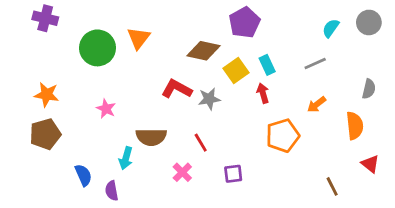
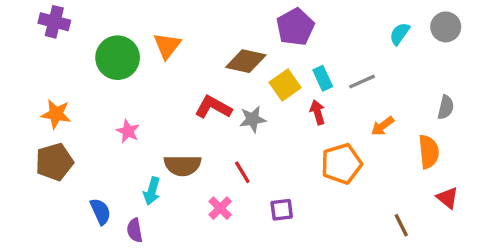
gray line: (315, 63) -> (362, 82), moved

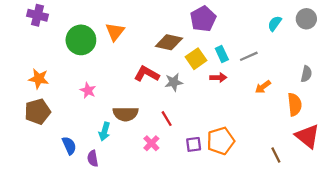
red arrow: (318, 112) -> (218, 77), turned 105
orange pentagon: (341, 164) -> (221, 141), moved
red triangle: (447, 198) -> (308, 136), size x1.6

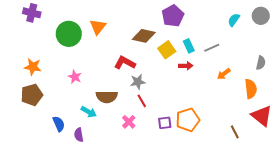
gray star: (174, 82) -> (138, 82), moved
cyan arrow: (104, 131) -> (89, 112), turned -77

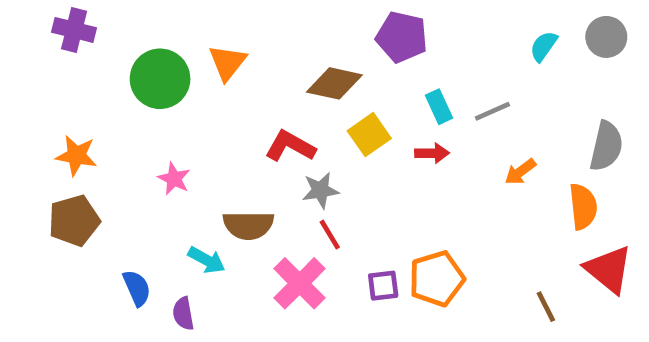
purple pentagon: (173, 16) -> (402, 37), turned -30
yellow square: (167, 50) -> (369, 135), moved
gray semicircle: (261, 63) -> (606, 146), size x1.5
pink cross: (129, 122) -> (300, 283), size x1.6

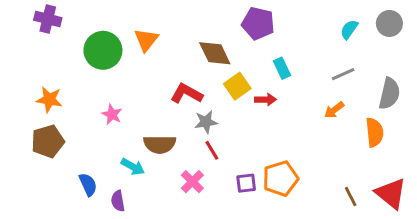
brown diamond: (334, 83) -> (215, 53), turned 52
gray line: (492, 111) -> (343, 74), moved
red arrow: (432, 153) -> (266, 100), moved
red triangle: (609, 269) -> (391, 194), moved
pink cross: (300, 283) -> (192, 182), size x0.7

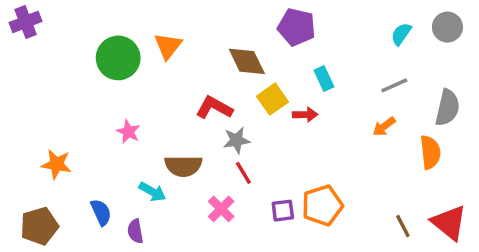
purple cross: (48, 19) -> (26, 22), moved, turned -35
orange star: (49, 100) -> (56, 164), moved
brown pentagon: (48, 141) -> (39, 226), moved

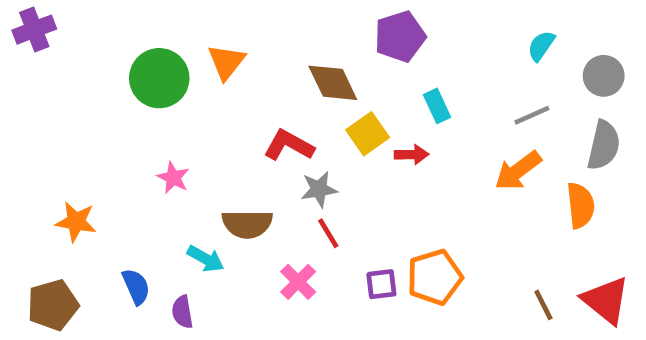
purple pentagon: (297, 27) -> (400, 36), turned -30
gray circle: (447, 27) -> (604, 76), moved
orange arrow: (384, 127) -> (518, 171), size x1.5

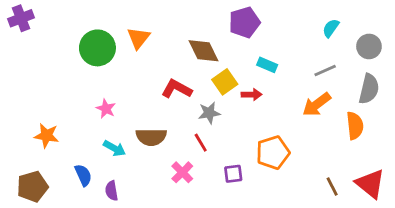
cyan rectangle: (437, 106) -> (267, 65), turned -42
gray star: (319, 189) -> (209, 113), moved
cyan arrow: (206, 259) -> (114, 148), moved
orange pentagon: (435, 277) -> (273, 153), moved

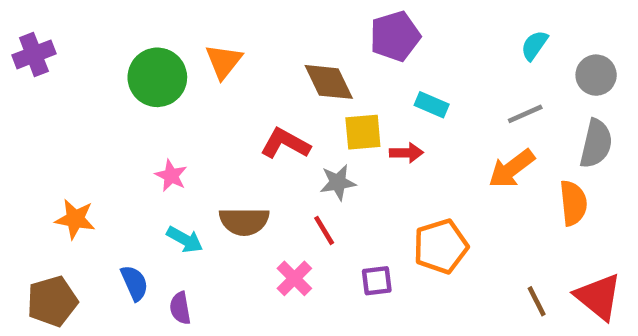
purple cross: (21, 18) -> (34, 54), moved
yellow square: (225, 82) -> (363, 132), turned 30

